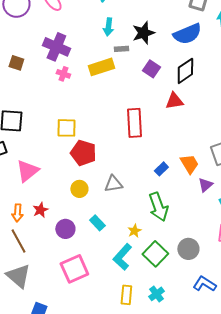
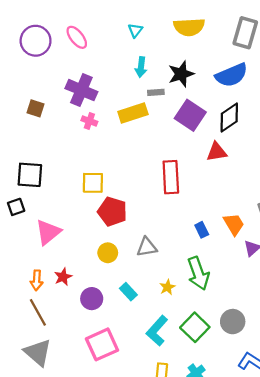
purple square: (151, 69) -> (190, 115), size x1.5
blue rectangle: (161, 169) -> (202, 230), turned -72
yellow star: (134, 231) -> (167, 287), moved

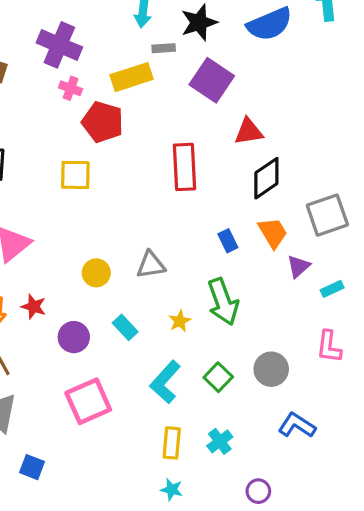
black diamond: (229, 118) -> (266, 178), moved
red pentagon: (112, 212) -> (103, 122), moved
red star: (63, 277) -> (34, 307), turned -30
green square: (195, 327) -> (218, 377), size x0.7

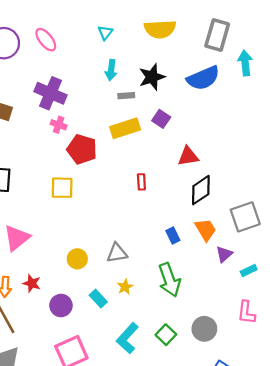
yellow rectangle: (132, 77) -> (125, 128), moved
purple square: (212, 80) -> (161, 119), size x0.6
red rectangle: (185, 167) -> (141, 182), size x0.5
yellow star: (180, 321) -> (125, 287), moved

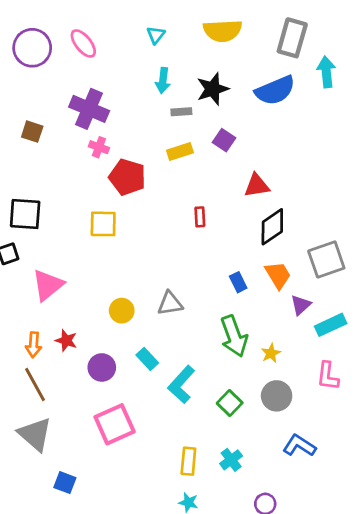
yellow rectangle: (125, 128) -> (180, 151), size x0.7
cyan rectangle: (249, 271) -> (331, 325), size x1.5
yellow star: (125, 287) -> (271, 353), moved
cyan L-shape: (127, 338) -> (181, 385), moved

